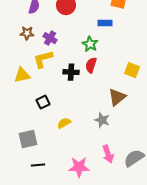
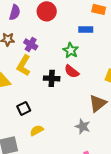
yellow L-shape: (43, 59) -> (24, 65), turned -45
red semicircle: (91, 65) -> (72, 71), turned -70
yellow semicircle: (64, 123) -> (37, 130), moved

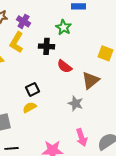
red semicircle: (72, 71) -> (65, 66), moved
black cross: (52, 78) -> (47, 46), moved
black square: (24, 108) -> (33, 89), moved

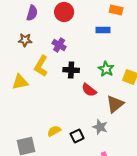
purple cross: (24, 21) -> (59, 45), moved
green star: (64, 27) -> (106, 69), moved
black square: (33, 89) -> (77, 136), moved

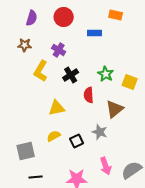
blue rectangle: (103, 30) -> (95, 33), moved
black cross: (71, 70) -> (71, 75), turned -35
yellow triangle: (20, 82) -> (57, 108), moved
red semicircle: (89, 90) -> (89, 95), turned 49

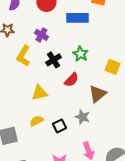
blue rectangle: (95, 33) -> (77, 18), size x1.5
green star: (106, 74) -> (80, 54), moved
red semicircle: (89, 95) -> (71, 80), turned -133

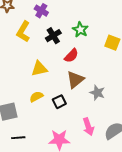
brown triangle: (97, 94) -> (75, 80), moved
gray star: (82, 117) -> (97, 93), moved

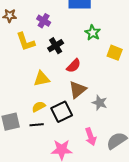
green star: (80, 30) -> (93, 33), moved
yellow L-shape: (23, 32) -> (26, 42), turned -50
black square: (59, 102) -> (62, 112), size x1.5
black line: (18, 138) -> (37, 125), moved

